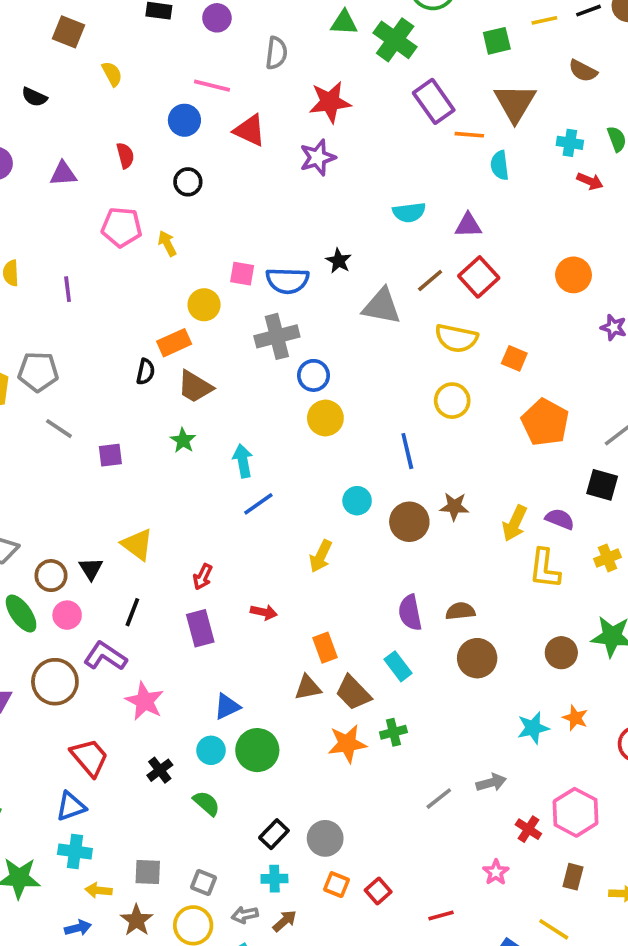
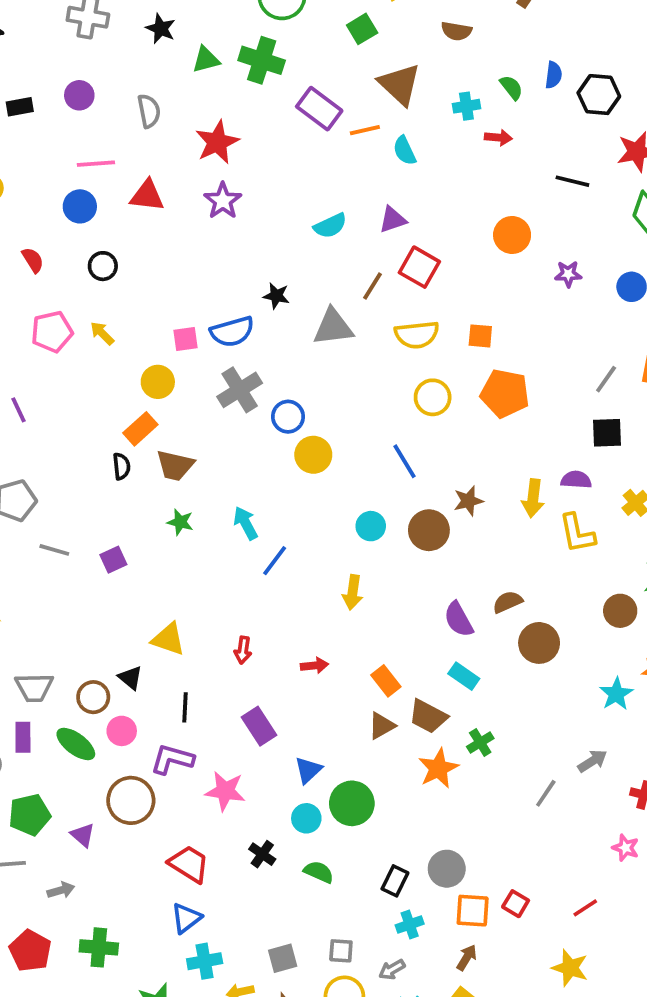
orange pentagon: (545, 422) -> (505, 393), moved
purple rectangle: (200, 628) -> (259, 726), moved
orange square: (337, 885) -> (473, 911), size x1.4
brown arrow: (285, 921) -> (467, 958), moved

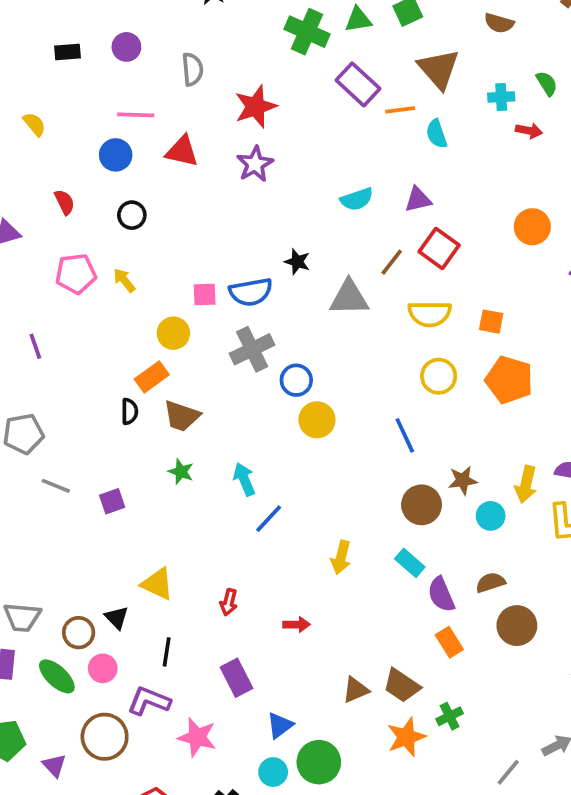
green triangle: (206, 60) -> (358, 20), moved
cyan circle: (371, 526) -> (491, 516), moved
cyan rectangle: (464, 676) -> (410, 563), moved
orange rectangle: (386, 681) -> (449, 642), moved

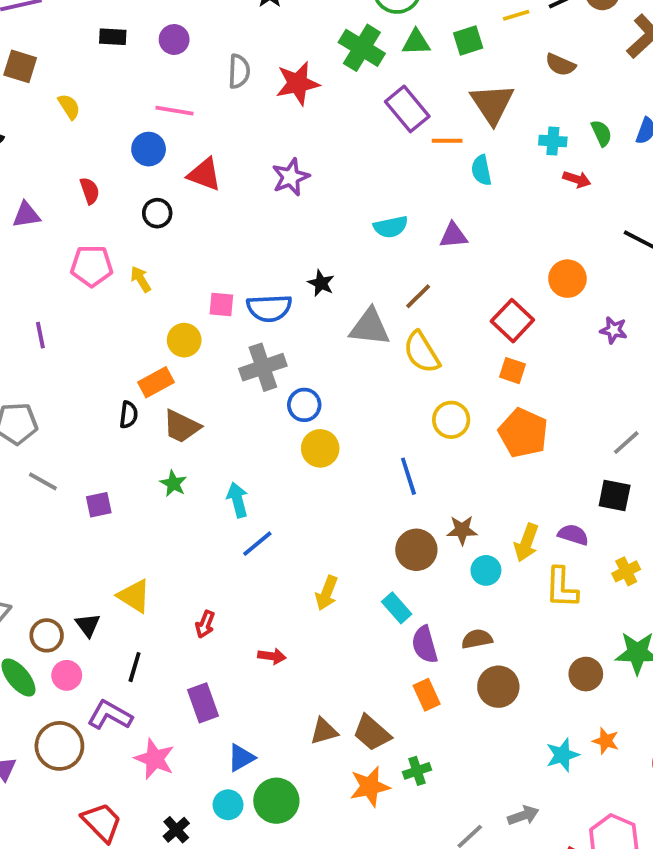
red star: (256, 107) -> (298, 83), moved
red triangle: (182, 151) -> (204, 174), moved
red square: (439, 248) -> (512, 321), moved
yellow semicircle: (430, 314) -> (422, 352), moved, turned 51

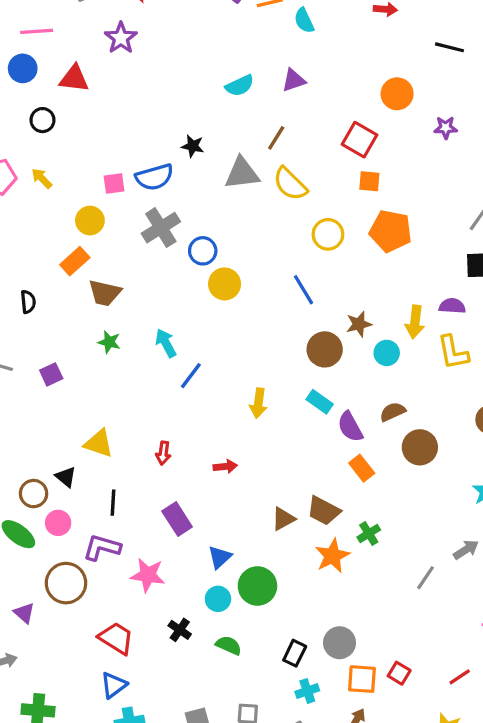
purple star: (291, 177) -> (121, 38), moved
black semicircle: (129, 415) -> (28, 302), moved

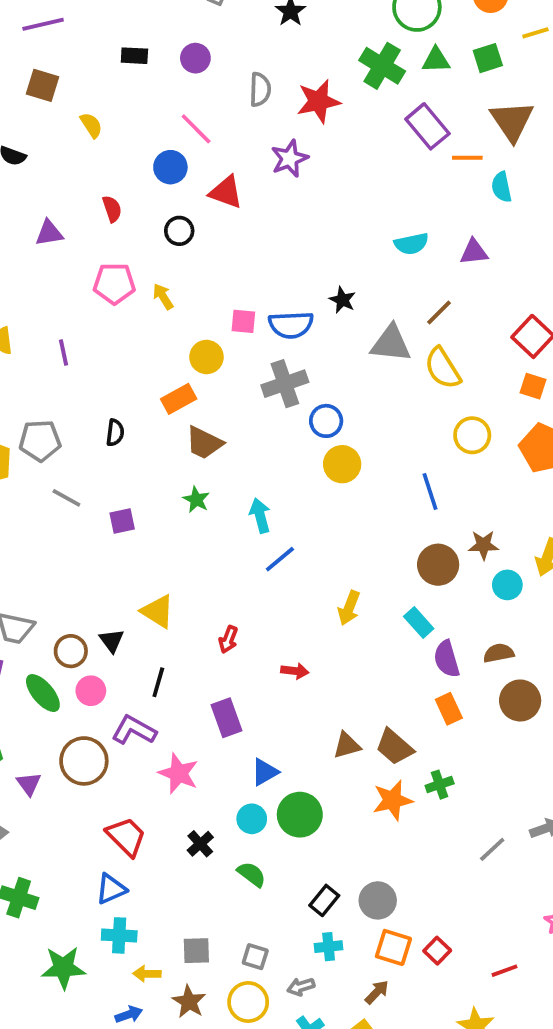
pink line: (37, 31) -> (196, 129), turned 36

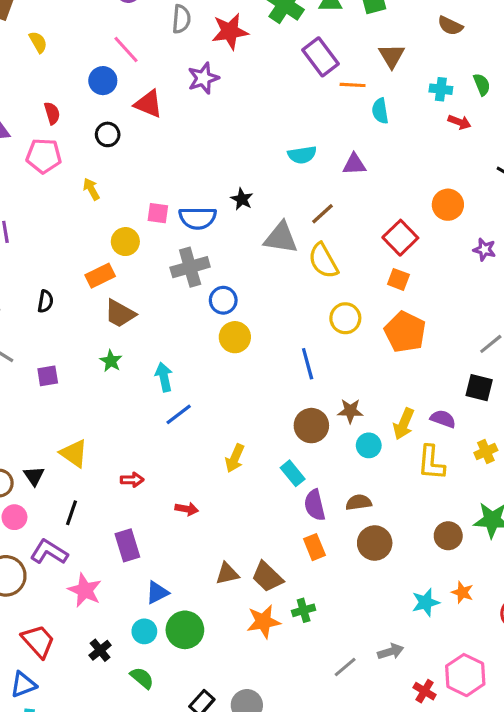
brown triangle: (512, 121) -> (392, 56), size x0.7
pink pentagon: (114, 284) -> (44, 156), moved
red arrow: (228, 639) -> (132, 480), turned -115

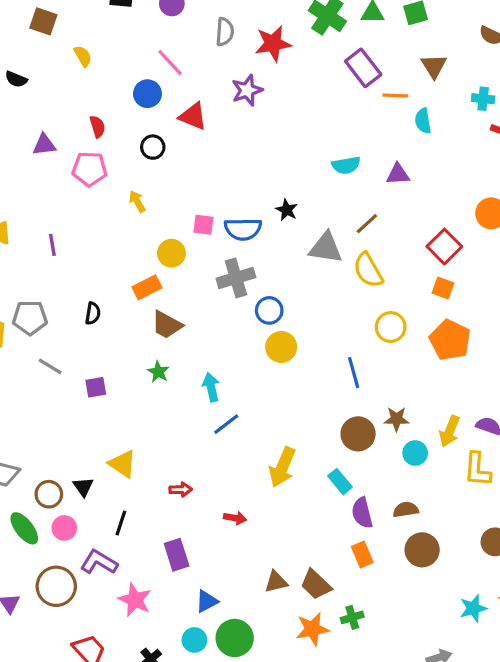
yellow arrow: (235, 458) -> (282, 467), size x1.4

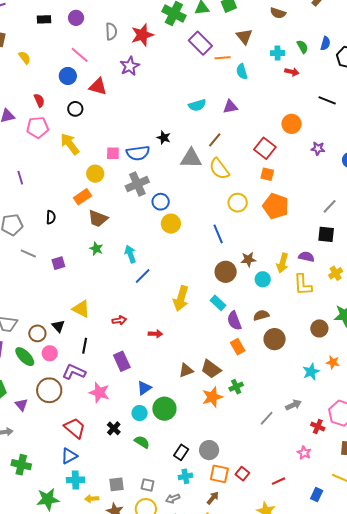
yellow arrow: (137, 201) -> (70, 144), size x1.6

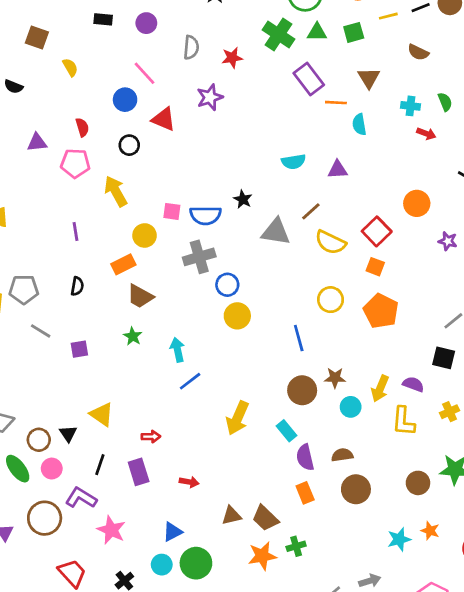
red star: (142, 35) -> (232, 58), size x0.7
yellow semicircle: (219, 169) -> (330, 242), moved, turned -35
purple line: (20, 178) -> (75, 231), moved
red arrow: (155, 334) -> (189, 482), moved
purple rectangle: (122, 361) -> (139, 472), moved

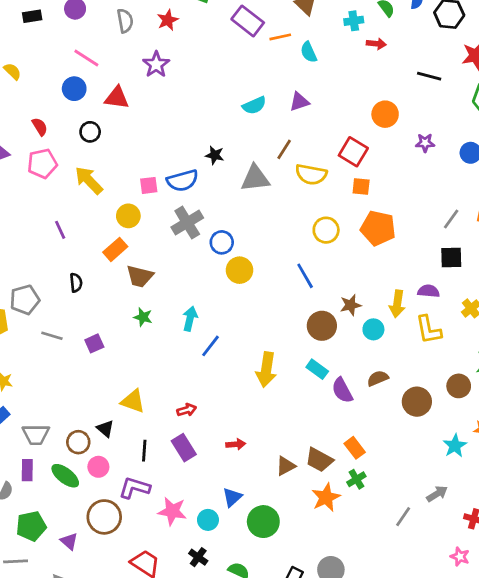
cyan arrow: (177, 350) -> (190, 319), turned 40
brown circle: (356, 489) -> (417, 402), moved
orange rectangle: (305, 493) -> (355, 448), moved
cyan circle: (162, 565) -> (208, 520), moved

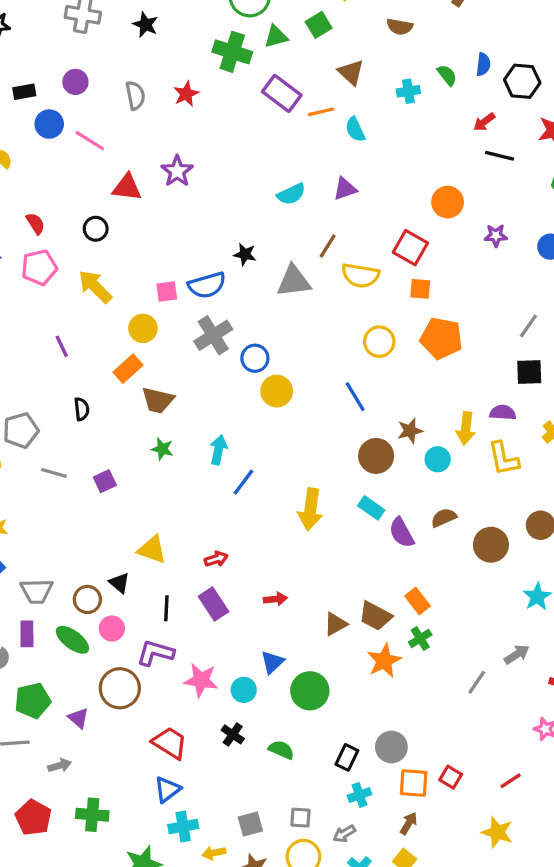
red arrow: (376, 44) -> (484, 122), moved, turned 138
purple star: (156, 64) -> (177, 171), moved
blue circle: (74, 89) -> (49, 124), moved

